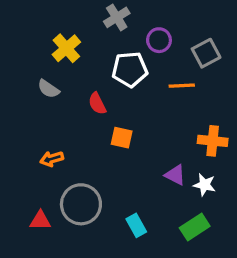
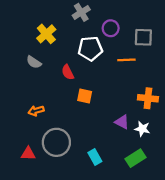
gray square: (206, 53) -> (143, 37), turned 30

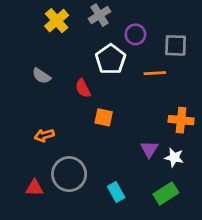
yellow cross: (46, 34) -> (57, 21), moved
white pentagon: (90, 49) -> (111, 59), turned -30
purple triangle: (122, 122) -> (149, 149), turned 35

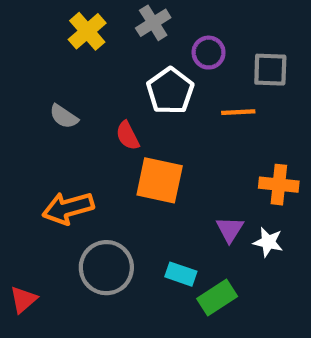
orange square: (104, 117) -> (160, 180), size x1.6
orange arrow: (44, 135) -> (68, 208), size x1.6
red triangle: (35, 188) -> (23, 300), moved, turned -42
cyan rectangle: (116, 192) -> (181, 274), moved, turned -42
green rectangle: (166, 193) -> (217, 297), moved

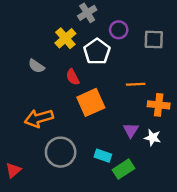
yellow cross: (87, 31) -> (65, 38), moved
orange line: (238, 112) -> (136, 84), moved
orange square: (160, 180) -> (91, 102), turned -36

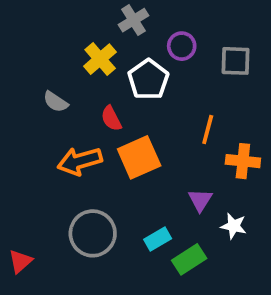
orange line: (136, 84) -> (208, 130), turned -72
orange arrow: (39, 118) -> (80, 161), moved
white star: (153, 138) -> (234, 226), moved
cyan rectangle: (103, 156) -> (158, 239), turned -49

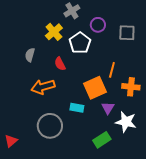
gray semicircle: (56, 102) -> (30, 55), turned 72
orange square: (139, 157) -> (95, 88), moved
white star: (234, 226) -> (126, 122), size x1.5
cyan rectangle: (158, 239) -> (77, 108), moved, turned 40

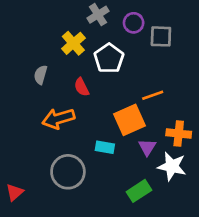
purple circle: (98, 25) -> (134, 23), moved
gray square: (127, 33) -> (161, 36), moved
orange line: (112, 70) -> (153, 95), turned 56
orange cross: (131, 87) -> (179, 134), moved

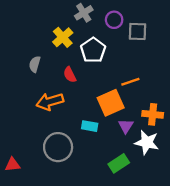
red triangle: (15, 192) -> (12, 165), turned 35

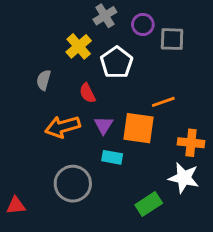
orange square: (111, 103) -> (138, 128), turned 32
purple triangle: (126, 126) -> (103, 125), moved

